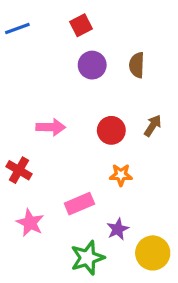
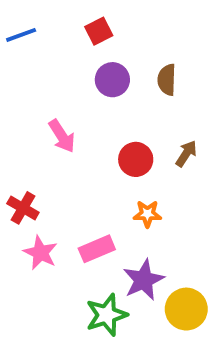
pink arrow: (51, 127) -> (62, 136), moved, turned 56
pink star: (30, 223) -> (40, 253), moved
purple star: (118, 229) -> (143, 280), size x1.5

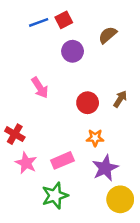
blue line: (21, 35) -> (39, 22), moved
brown semicircle: (167, 80) -> (108, 35), moved, turned 48
purple star: (143, 280) -> (105, 168), moved
green star: (107, 315) -> (55, 196), moved

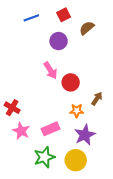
red square: (64, 20) -> (64, 15), moved
pink arrow: (40, 88) -> (50, 70), moved
brown arrow: (120, 99) -> (97, 99), moved
yellow circle: (120, 199) -> (76, 160), moved

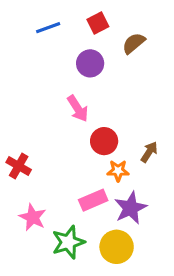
red circle: (71, 82) -> (104, 141), moved
pink rectangle: (50, 129) -> (93, 200), moved
pink star: (21, 131) -> (33, 217), moved

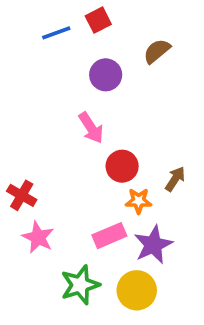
red square: (98, 23) -> (98, 20), moved
pink star: (33, 217) -> (38, 237), moved

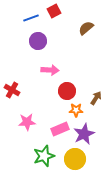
purple circle: (106, 75) -> (38, 41), moved
pink arrow: (91, 128) -> (50, 70), turned -54
red cross: (22, 195) -> (12, 90), moved
pink star: (38, 237) -> (27, 122), moved, turned -30

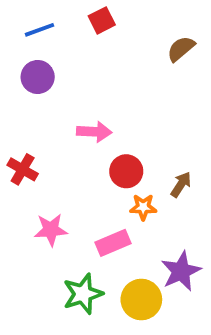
blue line: (31, 18) -> (39, 30), moved
brown semicircle: (86, 28) -> (181, 49), moved
purple circle: (38, 41) -> (38, 77), moved
purple star: (84, 134) -> (181, 271), moved

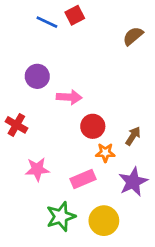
blue line: (39, 30) -> (47, 22), moved, turned 45
purple circle: (38, 77) -> (37, 76), moved
purple star: (181, 271) -> (133, 182), moved

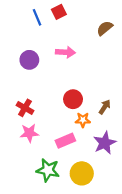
blue line: (47, 22) -> (37, 17), turned 42
pink arrow: (69, 97) -> (65, 52), moved
red cross: (16, 125) -> (25, 108), moved
green star: (61, 216) -> (48, 170), turned 30

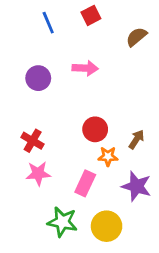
red square: (59, 12) -> (91, 15), moved
pink rectangle: (65, 141) -> (85, 183), turned -42
purple star: (105, 143) -> (136, 186), turned -30

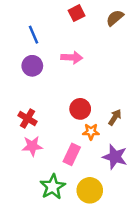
blue line: (48, 23) -> (33, 35), moved
brown semicircle: (136, 37) -> (115, 18), moved
green star: (62, 222) -> (53, 187), turned 30

